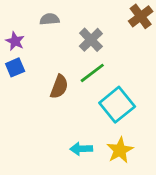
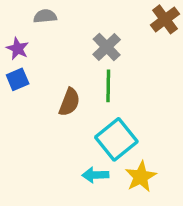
gray semicircle: (50, 19) -> (45, 16), moved
green line: (92, 73) -> (108, 86), turned -52
cyan square: (117, 105) -> (116, 139), moved

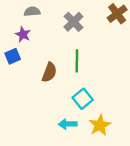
gray cross: (107, 47) -> (73, 22), moved
purple star: (18, 49) -> (23, 34), moved
cyan square: (116, 139) -> (83, 99), size x0.7

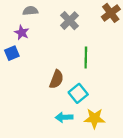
green line: (77, 61) -> (86, 58), moved
brown semicircle: (49, 72) -> (56, 79), moved
yellow star: (100, 125) -> (94, 118), turned 30

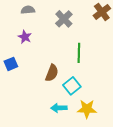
purple star: (22, 33) -> (25, 37), moved
blue square: (12, 53) -> (11, 64), moved

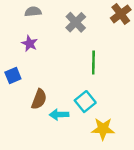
brown semicircle: (52, 73) -> (39, 99), moved
cyan arrow: (59, 108) -> (59, 115), moved

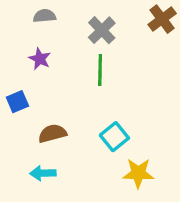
green line: (93, 62) -> (100, 70), moved
brown semicircle: (39, 99) -> (52, 133), turned -126
cyan arrow: (59, 115) -> (43, 173), moved

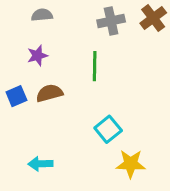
gray cross: (102, 30) -> (111, 21), moved, turned 32
purple star: (40, 59) -> (37, 56), turned 30
brown semicircle: (52, 133) -> (49, 93), moved

